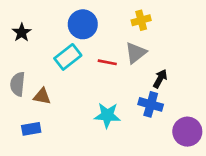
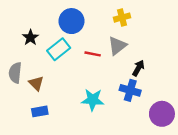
black star: (22, 32) -> (30, 38), moved
brown triangle: (42, 96) -> (36, 83), turned 35
blue rectangle: (31, 129) -> (40, 111), moved

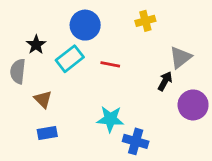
gray triangle: (117, 46) -> (180, 57), moved
gray semicircle: (15, 73) -> (18, 71), moved
blue cross: (130, 90) -> (136, 141), moved
purple circle: (162, 114) -> (193, 105), moved

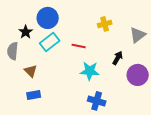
yellow cross: (145, 21) -> (105, 24), moved
blue circle: (85, 25) -> (48, 18), moved
gray triangle: (180, 57) -> (138, 35), moved
cyan star: (110, 119) -> (90, 71), moved

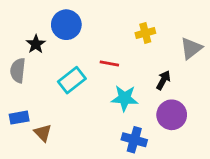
cyan rectangle: (50, 42) -> (72, 80), moved
brown triangle: (31, 71) -> (43, 133), moved
purple circle: (138, 75) -> (172, 115), moved
blue rectangle: (34, 95) -> (19, 118), moved

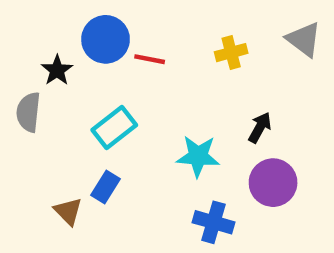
gray triangle: (191, 48) -> (304, 39), moved, turned -45
red line: (109, 64) -> (150, 59), moved
blue rectangle: (19, 118) -> (106, 187), moved, turned -48

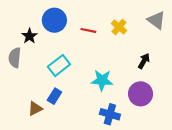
yellow cross: (231, 53) -> (119, 27), turned -35
red line: (150, 59) -> (88, 30), moved
black arrow: (260, 128) -> (144, 61), moved
brown triangle: (68, 211) -> (35, 109), turned 49

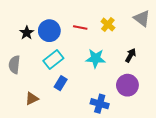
blue circle: (54, 20) -> (49, 31), moved
gray semicircle: (15, 58) -> (14, 65), moved
cyan star: (102, 80) -> (96, 58), moved
blue rectangle: (54, 96) -> (61, 83), moved

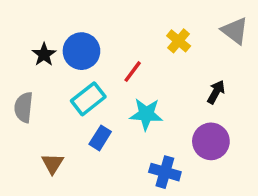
red line: (80, 28) -> (133, 72), moved, turned -64
cyan star: (96, 58) -> (146, 114), moved
brown triangle: (32, 99) -> (53, 164), turned -32

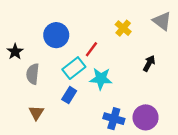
black star: (44, 54) -> (15, 52), moved
cyan rectangle: (88, 99) -> (74, 68), moved
gray semicircle: (24, 107) -> (33, 74), moved
purple circle: (211, 141) -> (146, 117), moved

